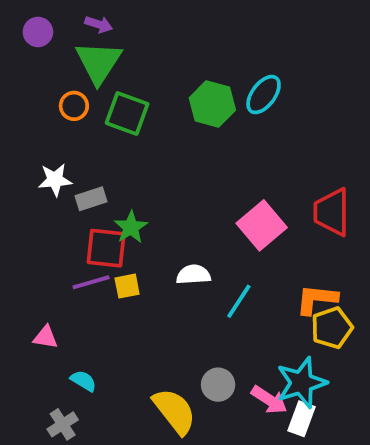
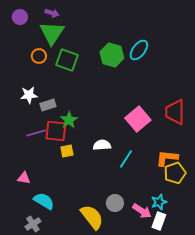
purple line: (91, 282) -> (36, 133), moved
cyan semicircle: (83, 381) -> (44, 201), size x1.5
cyan star: (301, 383) -> (159, 202), size x0.6

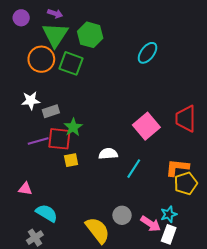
green hexagon: (112, 55) -> (90, 35), moved
orange circle: (39, 56) -> (41, 59), size x1.6

